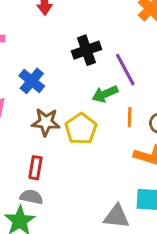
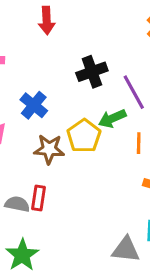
yellow pentagon: (81, 129) -> (84, 136), moved
gray semicircle: (31, 197) -> (17, 204), moved

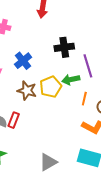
gray triangle: (126, 249) -> (48, 162), moved, turned -48

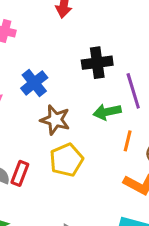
yellow pentagon: (51, 87) -> (66, 160), moved
brown star: (27, 91) -> (55, 120), moved

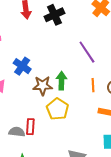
black cross: (97, 63) -> (54, 15), moved
green arrow: (107, 112) -> (61, 81), moved, turned 120

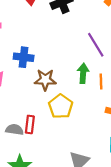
blue cross: (22, 66) -> (24, 57), turned -30
green arrow: (61, 81) -> (83, 73), moved

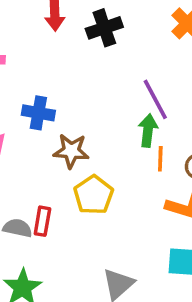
green arrow: (83, 73) -> (148, 130), moved

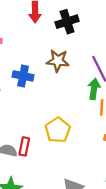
brown star: (71, 151) -> (58, 61), moved

